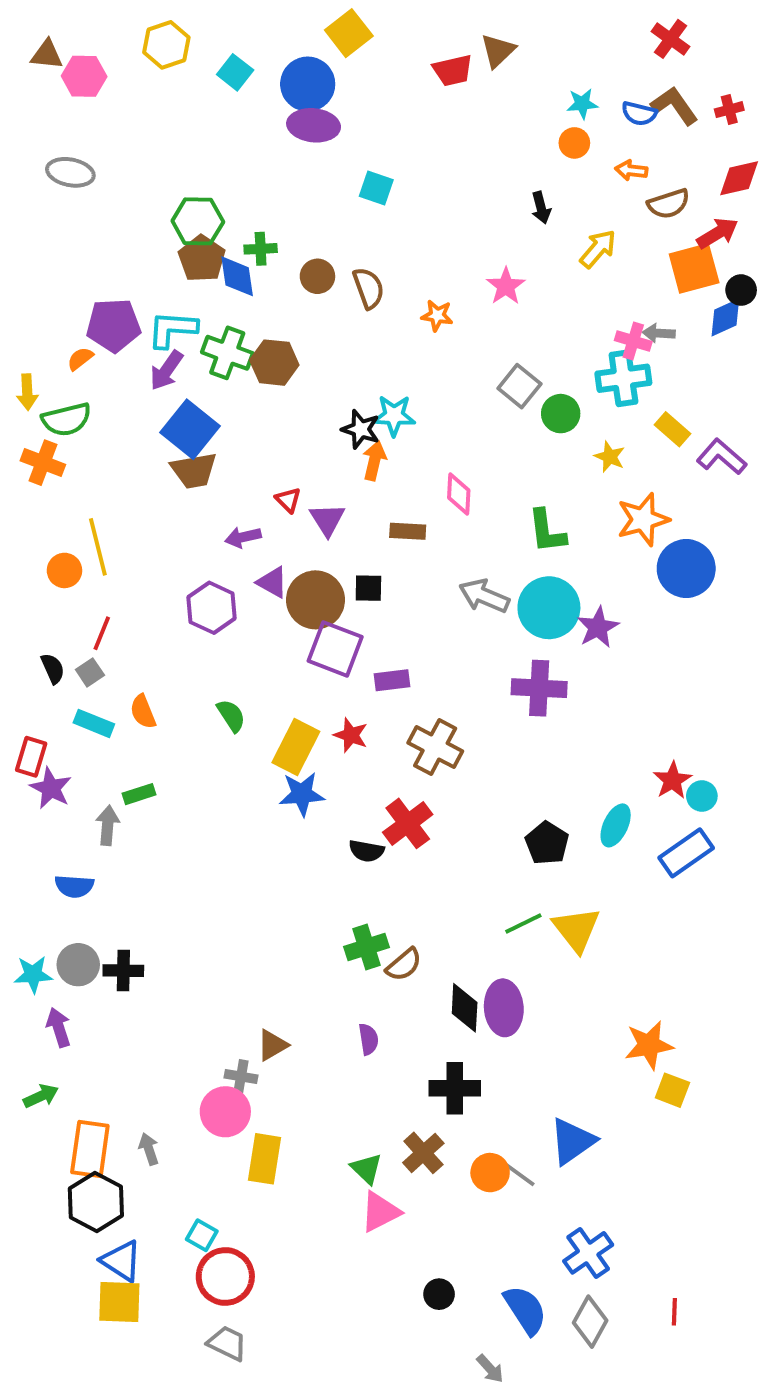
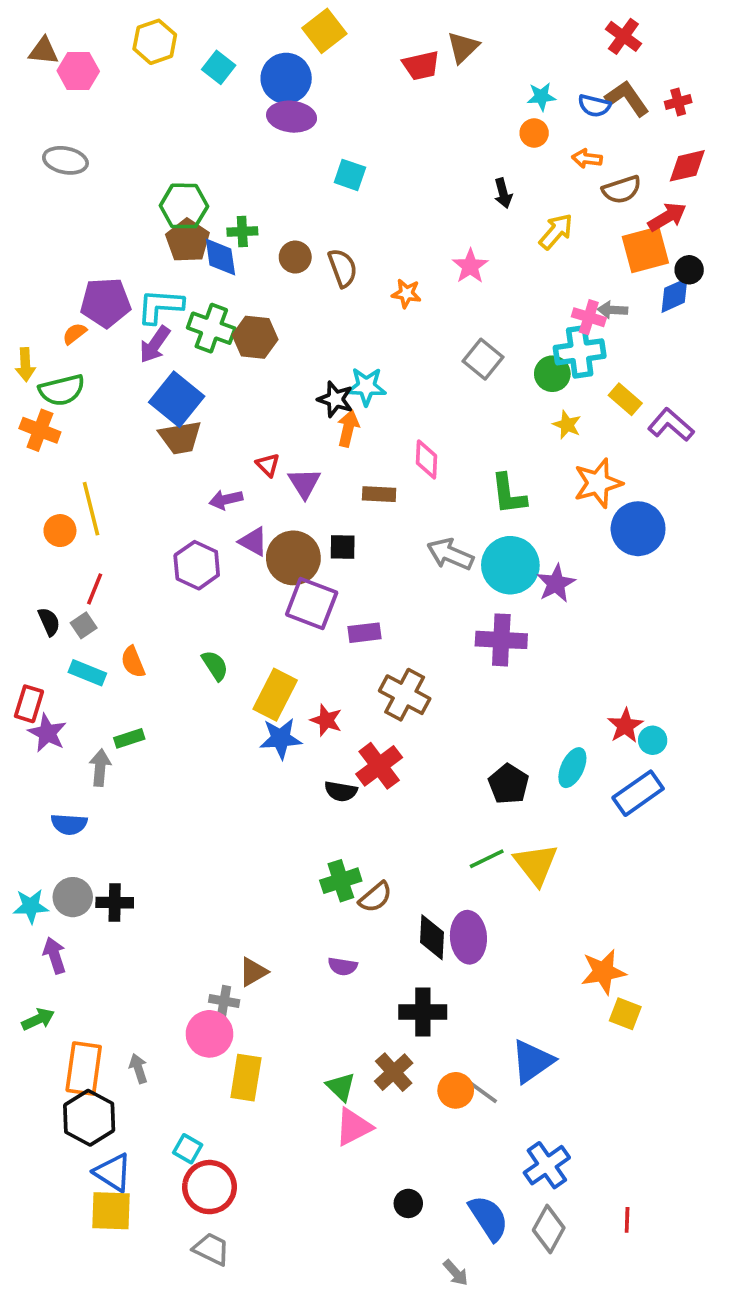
green circle: (561, 414) -> (552, 374), moved
red star: (351, 735) -> (326, 720), moved
purple semicircle: (368, 1039) -> (343, 966), turned 108

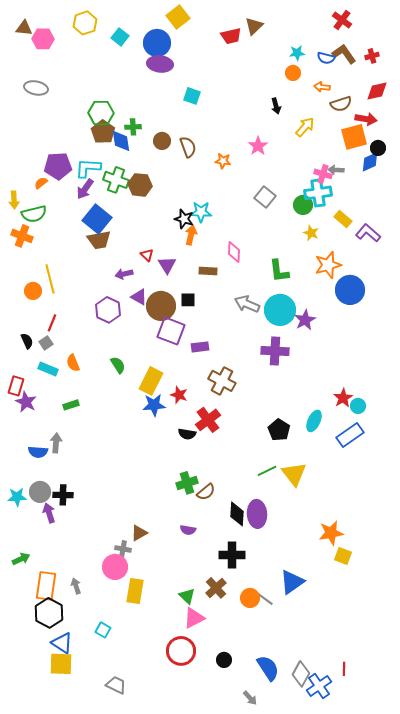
red arrow: (667, 217) -> (366, 119), turned 40
gray arrow: (100, 768) -> (56, 443), moved
purple arrow: (54, 955) -> (49, 513), moved
blue cross: (547, 1165) -> (319, 686), moved
red circle: (209, 1187) -> (181, 651), moved

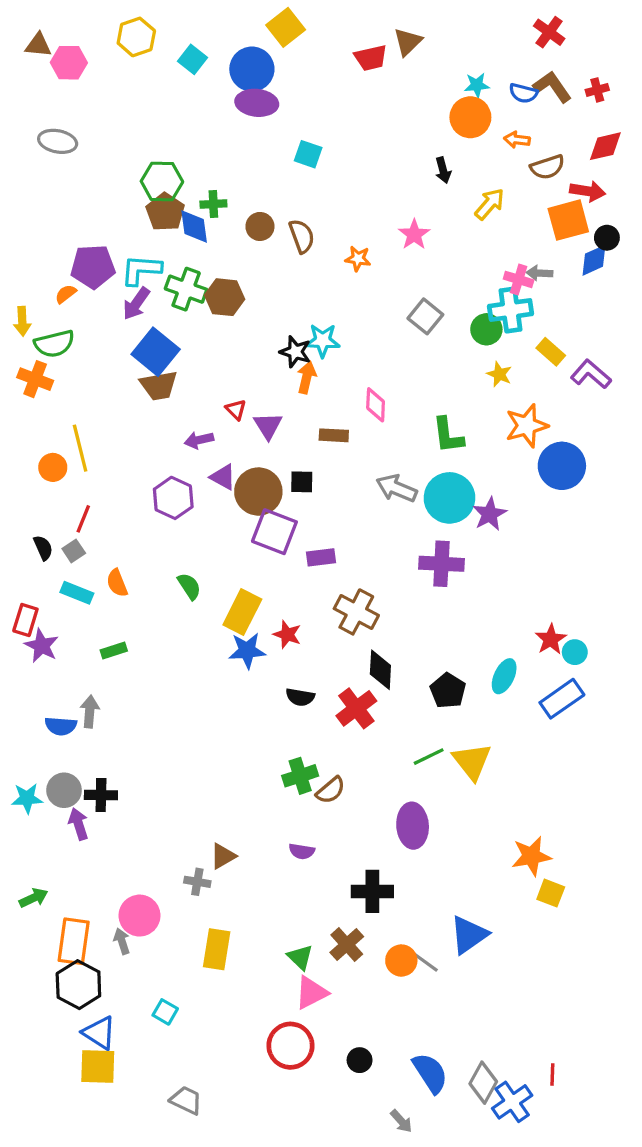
orange circle: (293, 73) -> (470, 117), size x1.6
red cross: (208, 420) -> (356, 708), moved
black diamond: (237, 514) -> (380, 670), moved
pink circle: (115, 567) -> (139, 916), moved

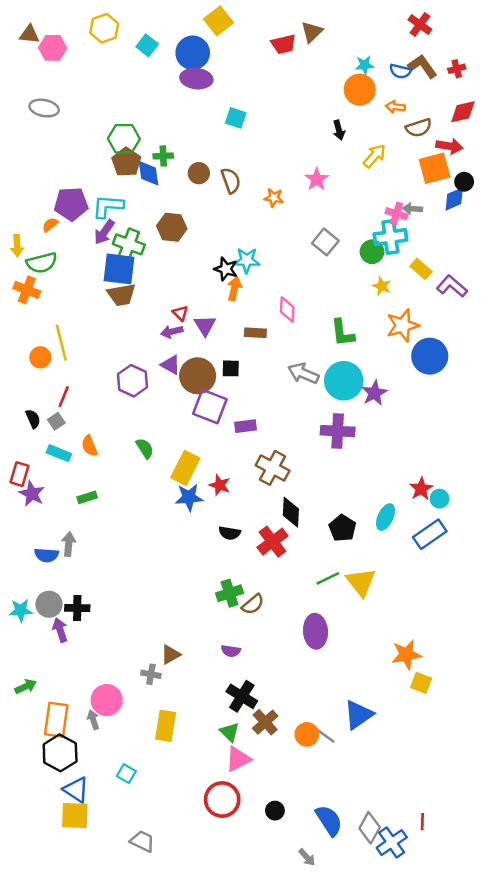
green cross: (186, 289) -> (129, 244), moved
blue square: (156, 352) -> (119, 269), turned -32
purple arrow: (199, 440) -> (172, 332), moved
black cross: (372, 891) -> (242, 696), moved, turned 32

